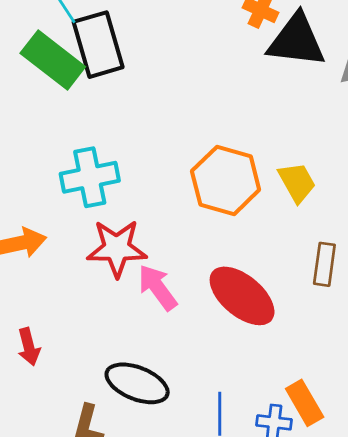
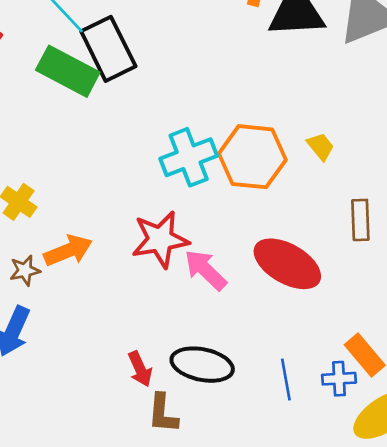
cyan cross: (90, 177) -> (189, 157), moved
yellow trapezoid: (297, 182) -> (321, 146), size x0.7
red arrow: (29, 347) -> (140, 369), moved

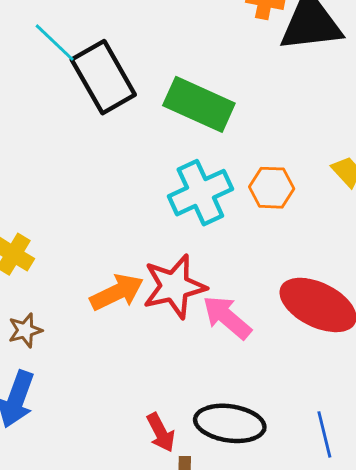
green rectangle: (68, 71) -> (199, 104), moved
orange hexagon: (252, 157) -> (272, 188), size x0.6
orange arrow: (68, 251) -> (117, 292), moved

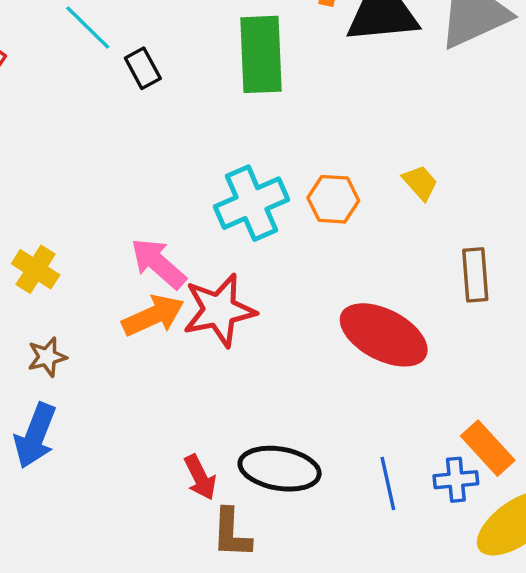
black rectangle: (103, 77) -> (143, 68), size x0.5
green rectangle: (199, 104) -> (261, 54), moved, turned 62
pink arrow: (227, 317) -> (158, 263), moved

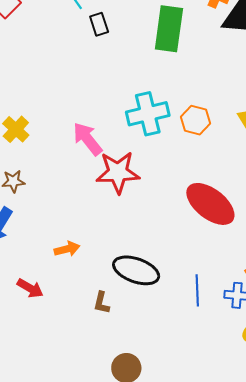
orange arrow: (153, 316) -> (67, 249), moved, size x0.7
red arrow: (200, 477) -> (30, 288), moved, turned -44
brown L-shape: (231, 533) -> (101, 303), size x0.7

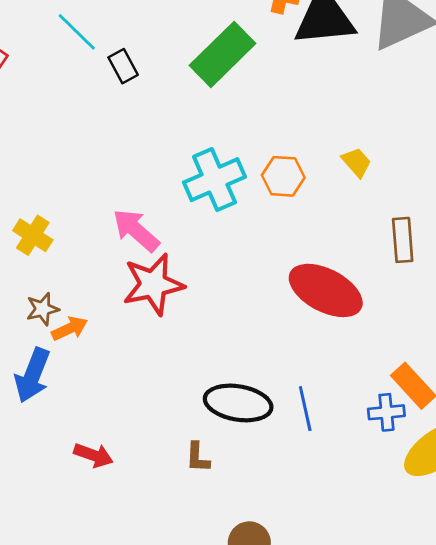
green rectangle: (169, 29) -> (223, 54), turned 48
red star: (118, 172) -> (153, 284), moved
orange arrow: (67, 249) -> (70, 329), moved
blue line: (197, 290) -> (305, 409), moved

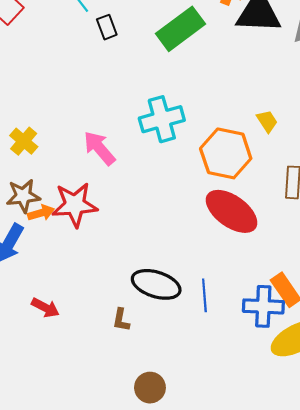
orange hexagon: (283, 176) -> (226, 153), moved, size x1.6
red star: (153, 284) -> (75, 205), moved
brown star: (43, 309) -> (23, 196), size x1.4
blue cross: (386, 412) -> (263, 306), size x1.5

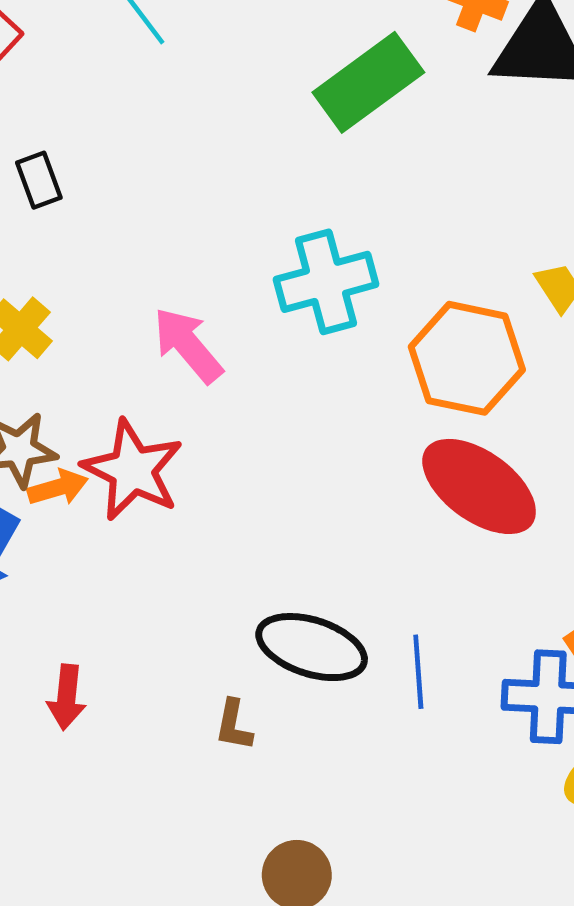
black rectangle: (107, 27) -> (39, 180), moved
red star: (75, 205) -> (133, 470), turned 30
red arrow: (45, 308) -> (67, 697), turned 68

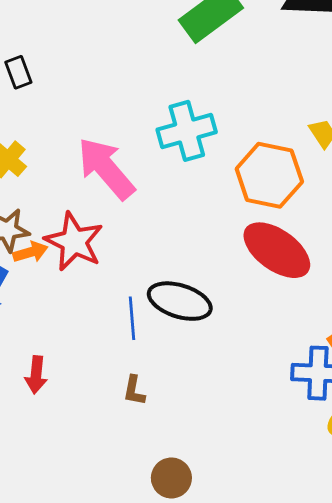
pink arrow: (188, 345) -> (106, 168), size x1.4
black ellipse: (312, 647) -> (180, 301), moved
blue line: (418, 672) -> (132, 318), moved

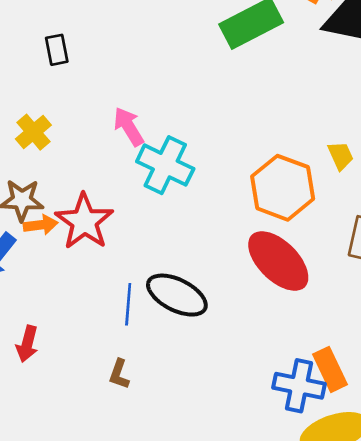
cyan cross: (187, 131) -> (165, 165), moved, turned 32
pink arrow: (106, 168) -> (129, 127), moved, size x0.6

